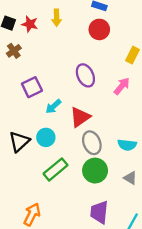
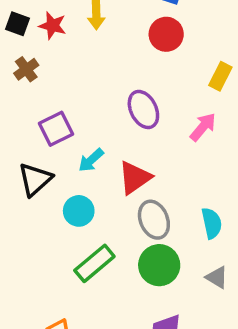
black triangle: (19, 142) -> (35, 179), moved
cyan semicircle: (127, 145) -> (212, 223), turned -108

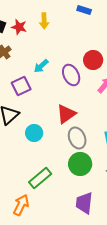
red circle: (166, 34) -> (93, 60), moved
cyan arrow: (91, 160) -> (41, 66), moved
green rectangle: (94, 263) -> (40, 178), moved

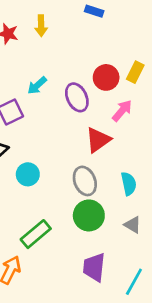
red triangle: (66, 114) -> (98, 140), moved

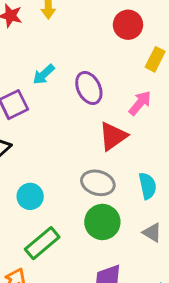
red circle: (106, 77) -> (128, 25), moved
cyan circle: (28, 174) -> (30, 196), moved
gray ellipse: (85, 181) -> (98, 183), turned -52

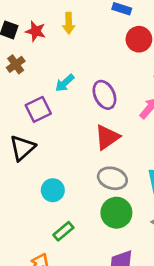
red triangle: (113, 136) -> (107, 137), moved
green rectangle: (42, 243) -> (63, 231), size x0.7

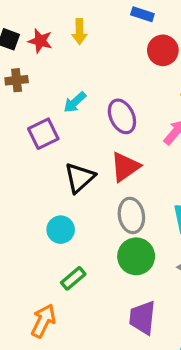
brown cross: (16, 64) -> (17, 80), turned 30
black triangle: (22, 148) -> (79, 178), moved
gray ellipse: (112, 178) -> (131, 215), turned 64

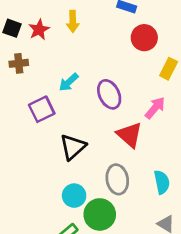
red star: (40, 41) -> (39, 30), turned 30
red triangle: (125, 167) -> (129, 135), moved, turned -44
cyan circle: (61, 230) -> (74, 196), moved
green circle: (136, 256) -> (100, 214), moved

